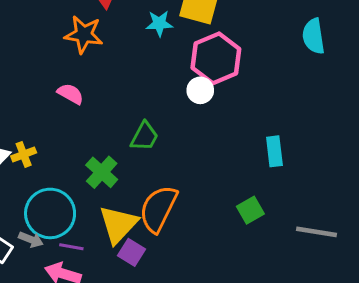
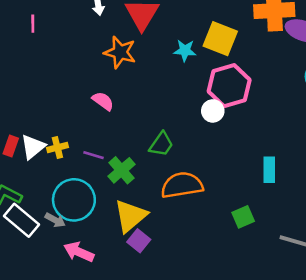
orange semicircle: (158, 209) -> (182, 185), moved, turned 48
purple line: (71, 247) -> (93, 155), moved

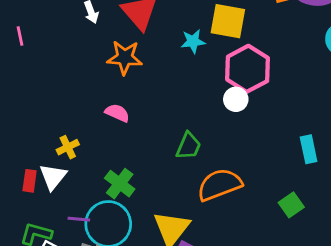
pink line: (33, 24) -> (20, 36), moved
yellow cross: (57, 148) -> (68, 147), moved
purple line: (93, 155) -> (79, 219), moved
green cross: (122, 170) -> (120, 184), moved

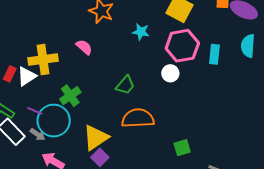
cyan star: (193, 41) -> (141, 32), moved
white circle: (236, 99) -> (170, 73), moved
yellow cross: (68, 147) -> (43, 59), size x1.8
cyan rectangle: (309, 149) -> (214, 54), moved

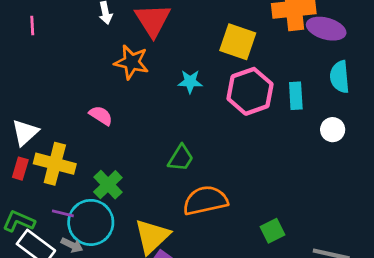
pink semicircle: (84, 47) -> (101, 116), moved
yellow cross: (43, 59) -> (55, 164), moved, turned 32
white circle: (170, 73) -> (333, 130), moved
white triangle: (27, 76) -> (25, 132), moved

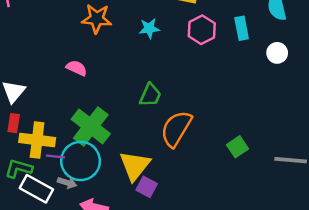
pink hexagon: (250, 91) -> (202, 30), size x0.7
yellow cross: (55, 164) -> (37, 140), moved
green cross: (108, 185) -> (91, 127), size x1.5
orange semicircle: (205, 200) -> (176, 129), turned -39

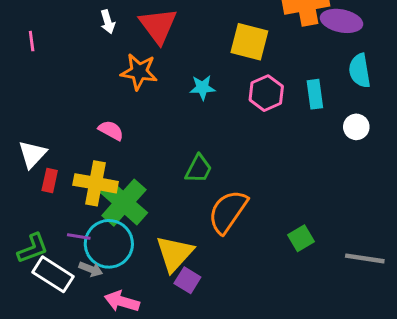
red rectangle: (14, 123) -> (50, 180), moved
yellow cross: (37, 140) -> (96, 183), moved
green L-shape: (19, 168) -> (33, 248), turned 140

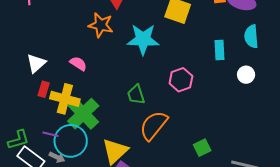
cyan star: (202, 88) -> (143, 39), size x1.8
pink hexagon: (266, 93) -> (181, 80), moved
white triangle: (32, 154) -> (36, 63), moved
green trapezoid: (199, 169) -> (136, 95), turned 130
red rectangle: (50, 180) -> (44, 89), moved

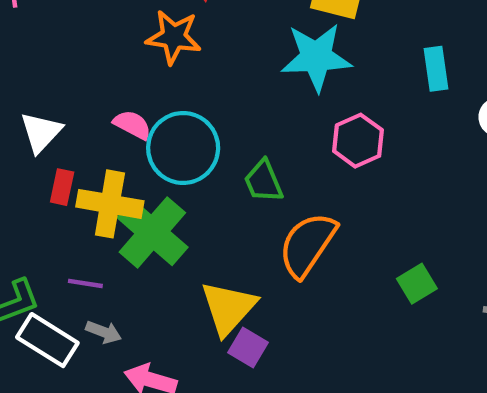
cyan star: (143, 39) -> (316, 57), moved
cyan circle: (71, 141) -> (183, 148), moved

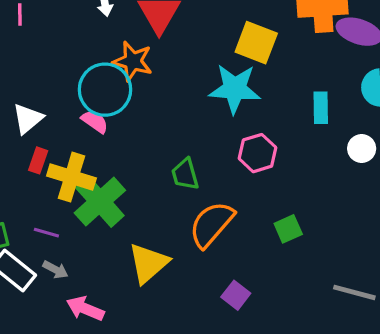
cyan circle: (183, 148) -> (105, 90), moved
green square: (417, 284) -> (288, 229), moved
purple square: (248, 348) -> (236, 295), moved

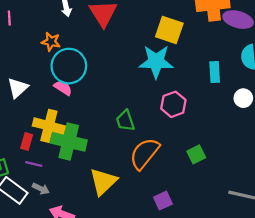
orange star: (133, 61) -> (51, 42), moved, size x0.7
red rectangle: (38, 160) -> (27, 142), moved
green cross: (100, 202) -> (69, 142), turned -32
purple square: (236, 295) -> (163, 201), turned 30

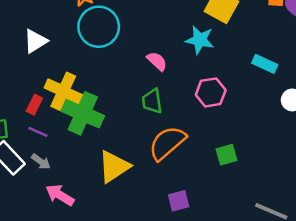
cyan star: (156, 62) -> (200, 40), size x0.7
cyan rectangle: (215, 72) -> (265, 64), turned -72
pink semicircle: (63, 88) -> (157, 61), moved

